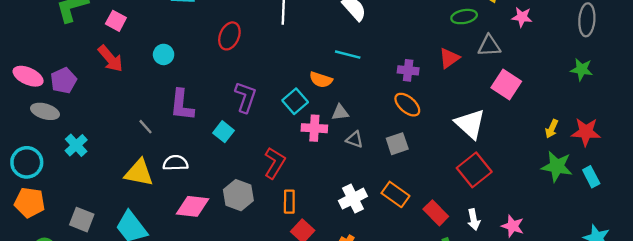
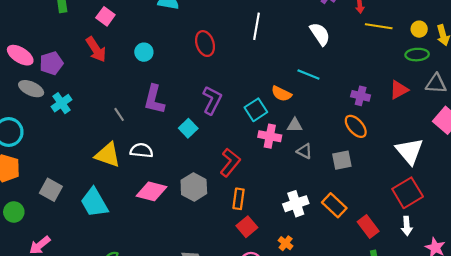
red ellipse: (229, 36) -> (205, 44), turned -50
cyan cross: (76, 145) -> (62, 103), moved
white arrow: (474, 219) -> (407, 226), moved

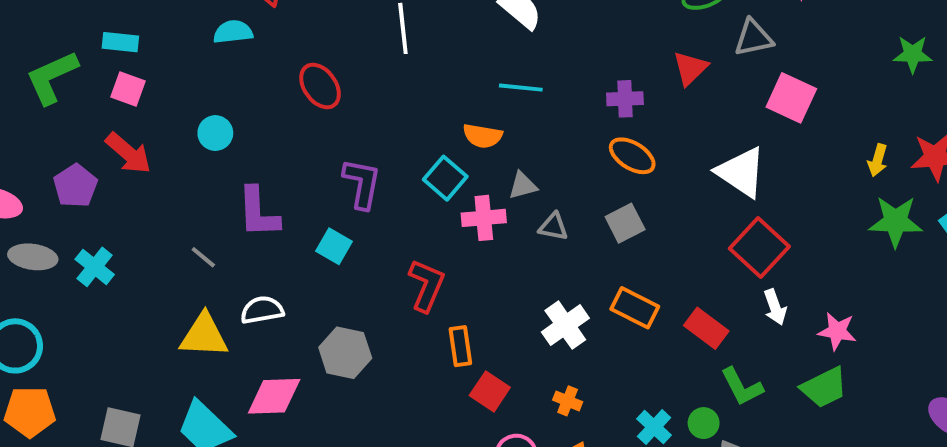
purple pentagon: (51, 63) -> (75, 186), moved
gray hexagon: (194, 187) -> (345, 353), moved
pink diamond: (151, 191) -> (274, 396), moved

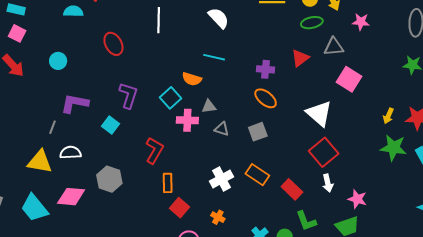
purple L-shape: (258, 212) -> (75, 103), turned 96
gray line: (203, 257) -> (52, 127), moved, turned 64

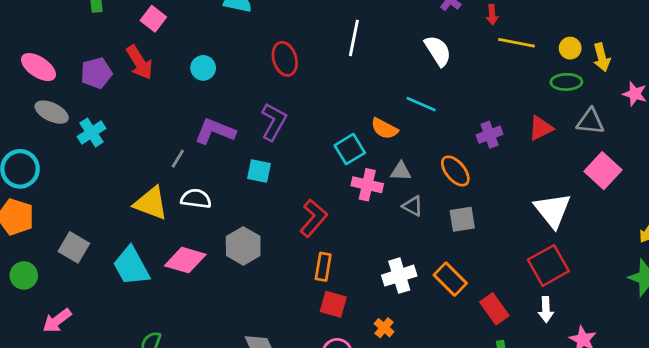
purple cross: (266, 69) -> (490, 135), turned -36
purple L-shape: (128, 95) -> (274, 122), moved
orange ellipse: (266, 98) -> (455, 171), moved
cyan square: (110, 125) -> (259, 171), turned -36
red square: (180, 208) -> (333, 304), turned -36

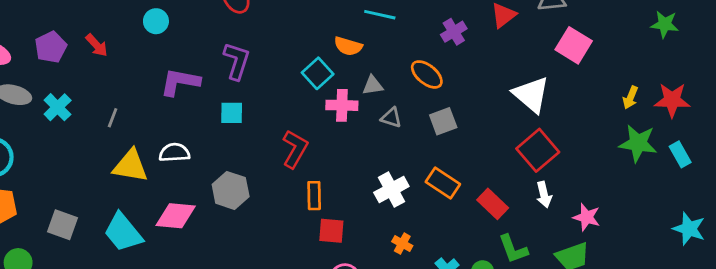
red arrow: (139, 62) -> (97, 45), moved, size x0.7
gray line: (178, 159) -> (113, 118), moved
orange cross: (384, 328) -> (402, 244), moved

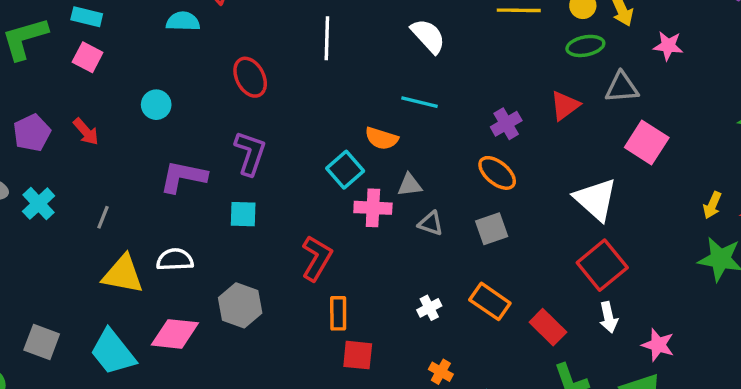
orange ellipse: (427, 74) -> (497, 173), moved
white cross: (391, 189) -> (429, 308), size x0.6

